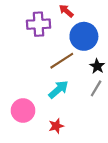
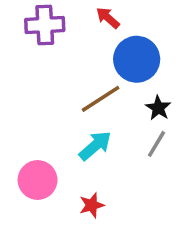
purple cross: (39, 24) -> (45, 25), moved

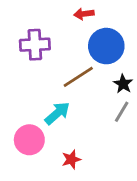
red arrow: (108, 18) -> (84, 14), turned -48
purple cross: (45, 25) -> (35, 45), moved
cyan arrow: (95, 146) -> (57, 113), moved

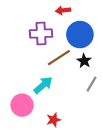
purple cross: (35, 45) -> (41, 34), moved
black star: (123, 84) -> (84, 61), moved

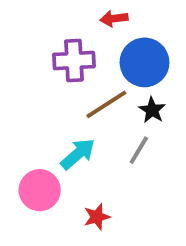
gray line: (91, 84) -> (139, 150), moved

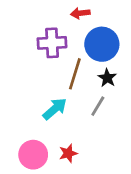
brown line: (106, 104) -> (75, 74), turned -40
pink circle: (40, 190) -> (33, 155), moved

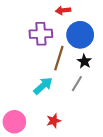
pink circle: (33, 155) -> (14, 122), moved

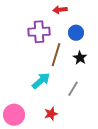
blue circle: (80, 35) -> (76, 33), size x0.6
gray line: (77, 84) -> (73, 89), moved

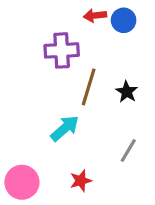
blue circle: (76, 33) -> (124, 20), moved
gray line: (73, 89) -> (128, 151), moved

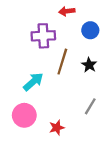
blue circle: (124, 20) -> (90, 30), moved
cyan arrow: (65, 128) -> (33, 82), moved
pink circle: (22, 182) -> (24, 115), moved

